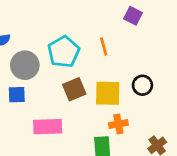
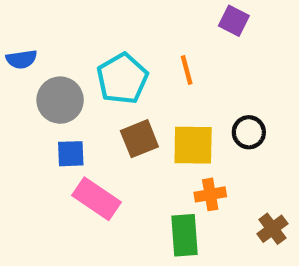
blue square: (17, 95) -> (71, 154), moved
pink rectangle: (48, 127) -> (97, 199), turned 36

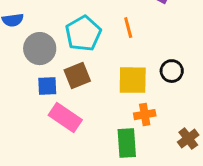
brown square: (139, 139) -> (77, 76), moved

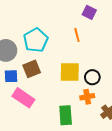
orange line: (128, 28) -> (77, 35), moved
black circle: (172, 71) -> (92, 77), moved
orange cross: (145, 115) -> (87, 97), moved

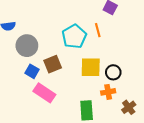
cyan pentagon: (36, 40) -> (74, 36), moved
blue square: (11, 76) -> (32, 71), turned 32

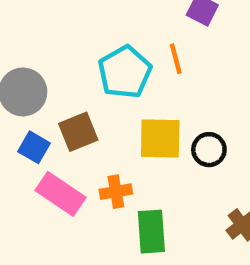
orange cross: (108, 92) -> (116, 192), moved

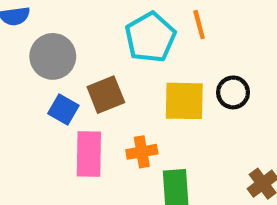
black circle: (209, 150) -> (233, 92), moved
pink rectangle: (61, 194) -> (89, 154), turned 57

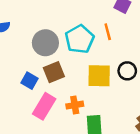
gray circle: (53, 56) -> (45, 43), moved
pink rectangle: (89, 154) -> (44, 106), turned 30

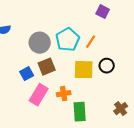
orange line: (108, 32) -> (91, 42), moved, turned 48
blue square: (30, 81) -> (27, 74), turned 32

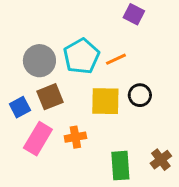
orange line: (91, 42) -> (116, 59), turned 32
green rectangle: (80, 112) -> (120, 166), moved

